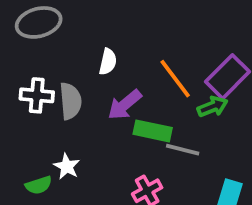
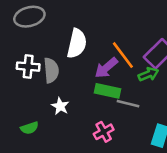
white semicircle: (108, 62) -> (77, 43), size x1.6
purple arrow: (125, 105) -> (106, 68), moved
white star: (67, 166) -> (60, 106), moved

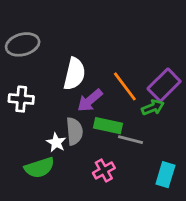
purple arrow: (106, 68) -> (90, 100), moved
gray semicircle: (51, 70) -> (74, 131), moved
green semicircle: (29, 128) -> (39, 168), moved, size x1.5

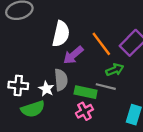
white cross: (21, 99) -> (18, 85), moved
green arrow: (153, 107) -> (115, 70), moved
green rectangle: (108, 126) -> (86, 92), moved

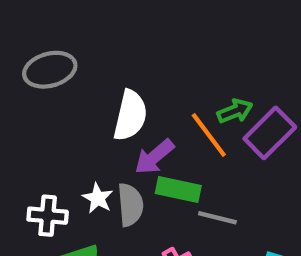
green arrow: (115, 70) -> (235, 111), moved
white star: (46, 89) -> (98, 198), moved
green rectangle: (86, 92) -> (178, 190), moved

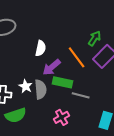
green arrow: (235, 111) -> (95, 38), moved, turned -35
white semicircle: (130, 115) -> (41, 48), size x0.7

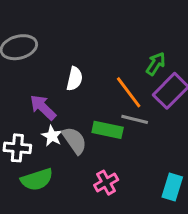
purple arrow: (52, 67) -> (43, 107), moved, turned 84
gray semicircle: (41, 89) -> (74, 140), turned -30
gray line: (81, 95) -> (135, 119), moved

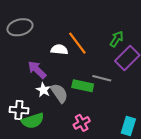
white semicircle: (74, 79) -> (59, 50), turned -98
orange line: (129, 92) -> (77, 43), moved
white cross: (17, 148) -> (19, 110), moved

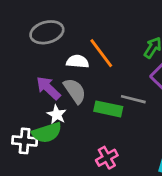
gray ellipse: (20, 27) -> (47, 32), moved
gray semicircle: (59, 93) -> (75, 91), moved
green semicircle: (33, 121) -> (47, 133), moved

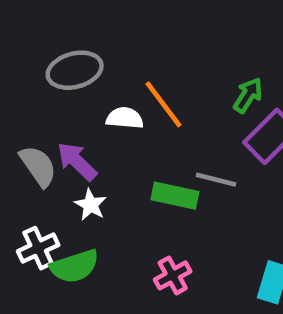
gray semicircle: (75, 91) -> (38, 166), moved
green semicircle: (47, 133) -> (75, 266), moved
white cross: (25, 141) -> (38, 248), turned -30

